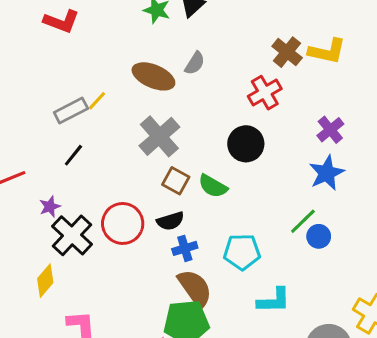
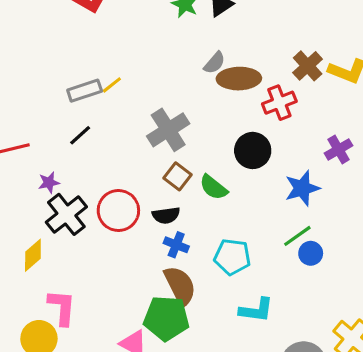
brown ellipse: (153, 76) -> (239, 79), moved, turned -33
blue star: (327, 173) -> (302, 188), moved
blue cross: (185, 248) -> (176, 245), turned 30

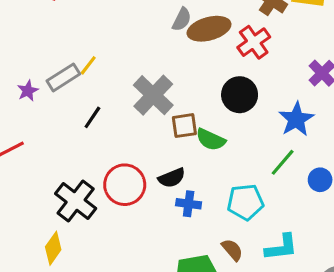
black line: (80, 135) -> (92, 117), moved
brown square: (178, 176) -> (184, 126), moved, turned -32
purple star: (49, 183) -> (28, 91), moved
green line: (297, 236) -> (283, 162), moved
brown semicircle: (180, 286) -> (232, 250), moved, size x0.6

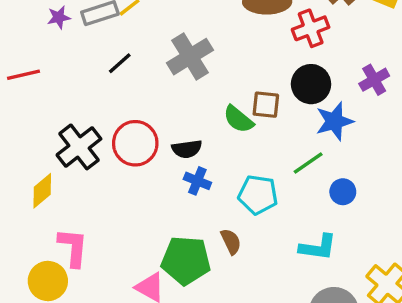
black circle: (240, 95) -> (311, 84), moved
brown square: (184, 126) -> (266, 105), moved
cyan L-shape: (281, 247) -> (318, 247), moved

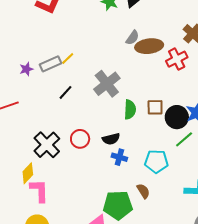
black circle: (311, 84) -> (177, 117), moved
green semicircle: (238, 119) -> (130, 110), moved, turned -120
red circle: (135, 143) -> (80, 139), size x0.7
pink L-shape: (73, 247) -> (39, 191), moved

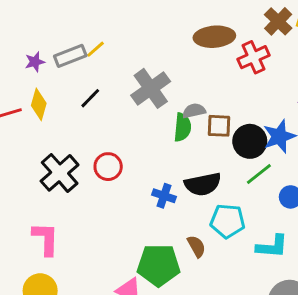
gray semicircle: (132, 38) -> (194, 111), moved, turned -140
black semicircle: (111, 139) -> (203, 184), moved, size x1.4
cyan pentagon: (156, 161) -> (228, 221), moved
yellow diamond: (28, 173) -> (39, 104), moved, turned -30

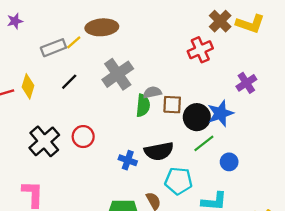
brown ellipse: (214, 37) -> (102, 27), moved
purple star: (35, 62) -> (15, 21), moved

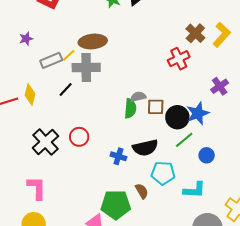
purple star: (15, 21) -> (26, 39), moved
yellow L-shape: (250, 24) -> (222, 35), turned -65
gray cross: (118, 74) -> (86, 67), moved, turned 36

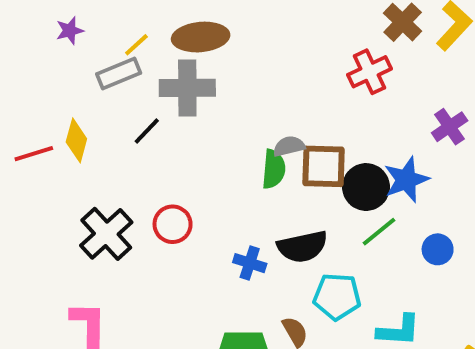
yellow line: (69, 55) -> (136, 45), moved
brown square: (156, 107) -> (324, 166), size x1.4
blue circle: (207, 155) -> (438, 249), moved

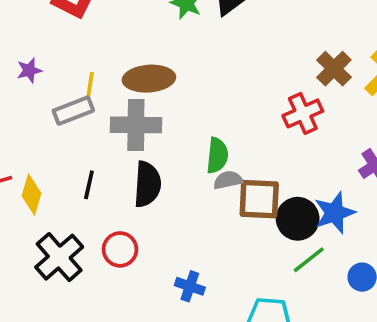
yellow line: (136, 45) -> (90, 85), turned -40
black line: (147, 131) -> (89, 185), moved, turned -32
yellow diamond: (76, 140) -> (32, 195), moved
green semicircle: (274, 169) -> (217, 155), moved
black semicircle: (302, 247) -> (147, 184), moved, turned -75

